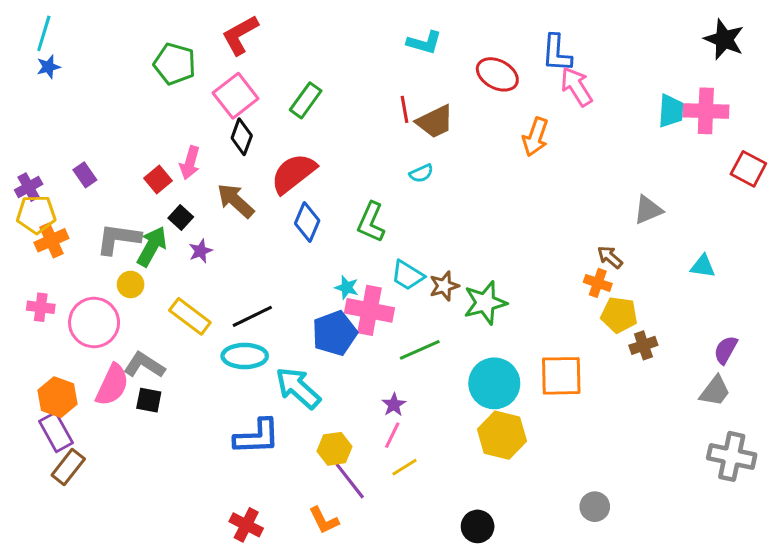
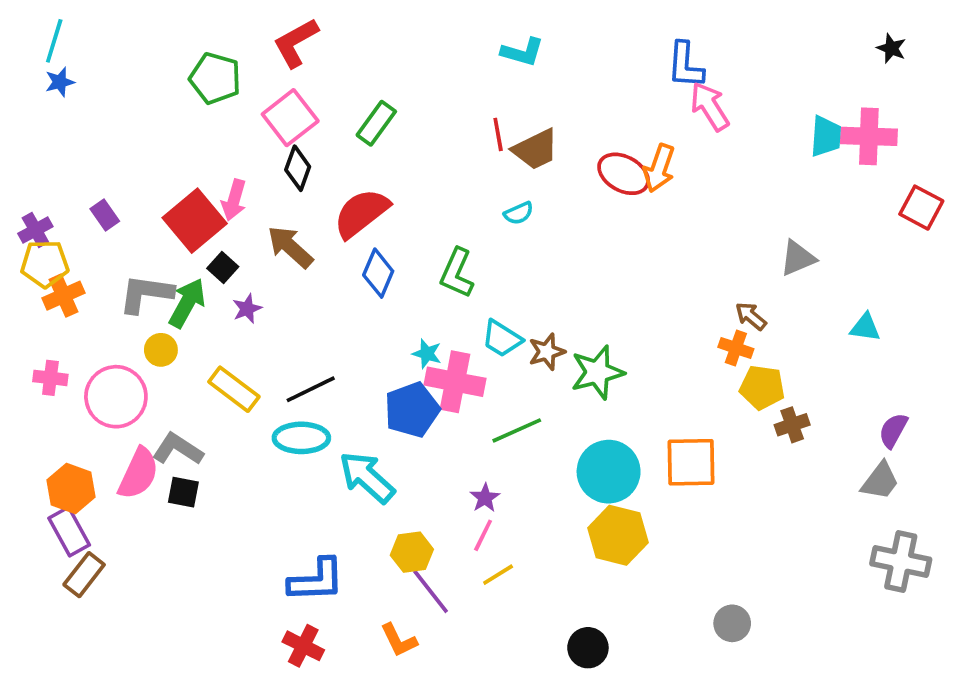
black star: (724, 39) -> (891, 48), size x0.6
red ellipse: (497, 74) -> (624, 174), moved
red square: (158, 179) -> (195, 221), size x1.8
blue L-shape: (257, 437) -> (316, 580), moved

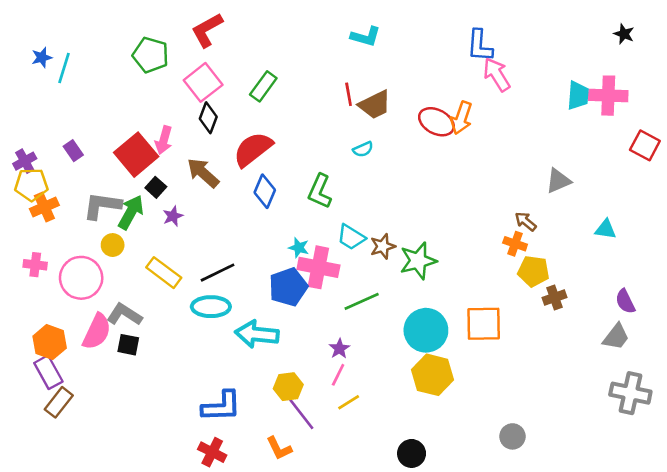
cyan line: (54, 41) -> (64, 68), moved
purple semicircle: (893, 430) -> (625, 301), turned -55
cyan arrow: (367, 477) -> (257, 334), turned -36

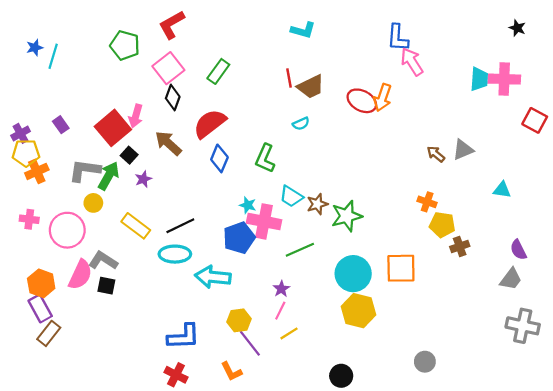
brown arrow: (526, 221) -> (436, 154), moved

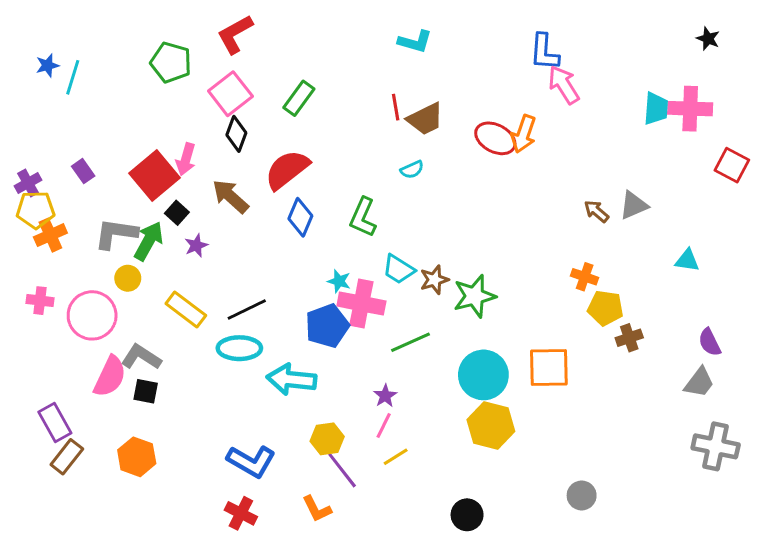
orange hexagon: (41, 283) -> (137, 457), moved
blue L-shape: (184, 337) -> (251, 461), turned 32

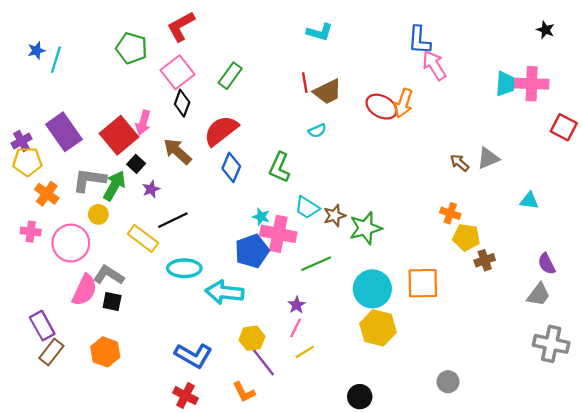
purple rectangle: (83, 171) -> (64, 132), size x2.0
orange cross: (50, 235) -> (47, 194), moved, turned -30
black line: (247, 309) -> (173, 220), moved

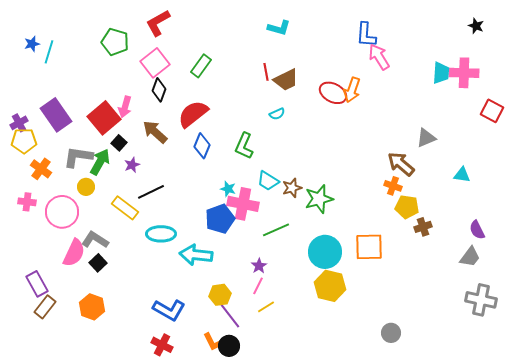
brown arrow: (459, 163) -> (401, 164), moved, size x1.6
black square: (112, 302) -> (98, 263), turned 36
black circle: (360, 397) -> (229, 346), moved

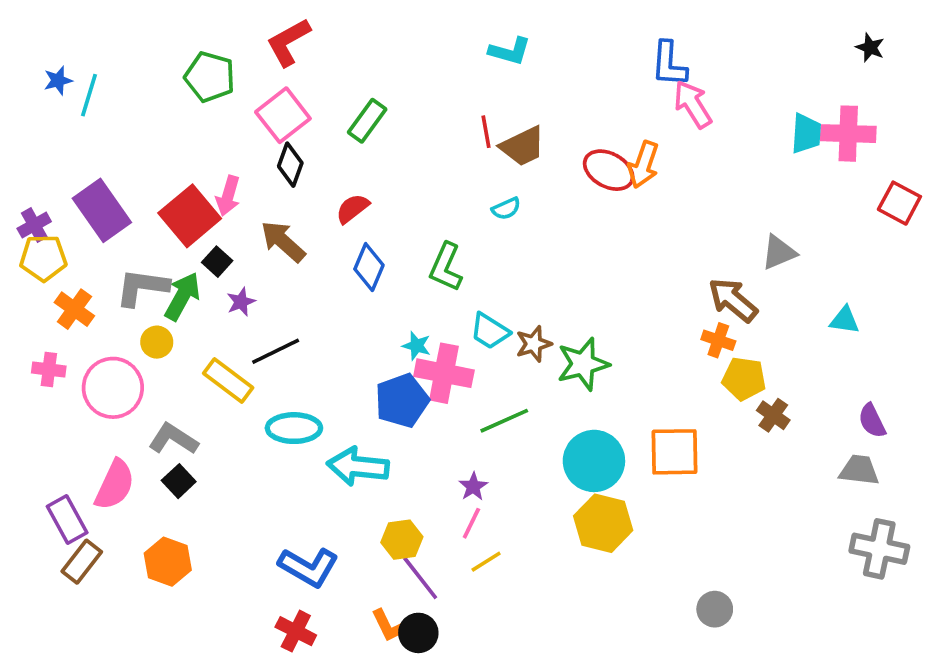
red semicircle: (193, 114) -> (352, 209), size x0.6
brown cross: (423, 227) -> (773, 415), turned -36
pink semicircle: (74, 253) -> (115, 485), moved
gray trapezoid: (470, 257) -> (859, 470), turned -120

